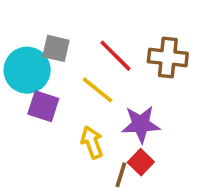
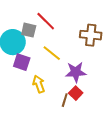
red line: (115, 56) -> (46, 21), moved
yellow arrow: (92, 142) -> (39, 84), moved

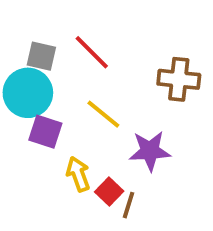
gray square: (29, 30) -> (41, 56), moved
red square: (76, 93) -> (109, 192), moved

